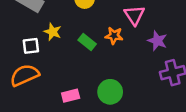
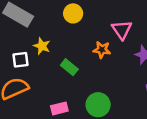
green rectangle: (87, 42) -> (69, 67), moved

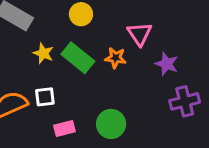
white square: (21, 60) -> (45, 97), moved
green rectangle: (69, 67) -> (78, 58), moved, size x1.5

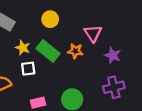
white square: (45, 97) -> (28, 69), moved
purple cross: (185, 101) -> (114, 87), moved

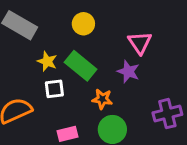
orange star: (75, 51) -> (102, 99), moved
purple star: (113, 55) -> (128, 72), moved

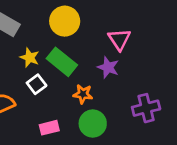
yellow circle: (83, 24) -> (65, 21), size x1.4
white square: (54, 89) -> (37, 84), turned -30

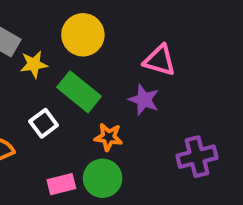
pink triangle: (119, 39) -> (160, 60), turned -40
yellow star: (30, 58) -> (34, 64), moved, turned -30
green circle: (93, 124) -> (103, 178), moved

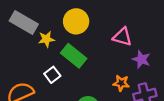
purple star: (144, 100) -> (141, 59), moved
orange star: (108, 137) -> (121, 83), moved

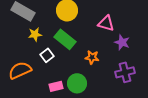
yellow star: (46, 39) -> (35, 34), moved
orange star: (121, 83) -> (92, 57), moved

